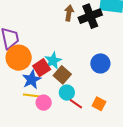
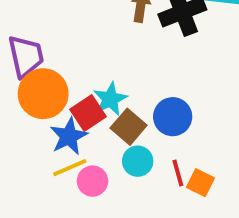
blue circle: (100, 63) -> (173, 117), moved
yellow line: (32, 96) -> (70, 168), turned -30
red line: (76, 104) -> (178, 173), moved, turned 40

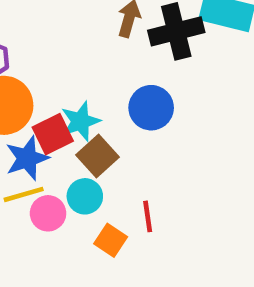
blue circle: (173, 117) -> (151, 108), moved
cyan circle: (138, 161) -> (85, 196), moved
orange square: (200, 183) -> (111, 240), moved

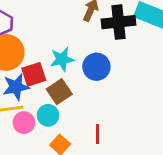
cyan star: (80, 121) -> (62, 59), moved
red line: (148, 216) -> (98, 134), moved

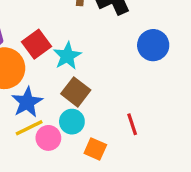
blue circle: (96, 67) -> (153, 45), moved
red square: (34, 74) -> (36, 44), moved

